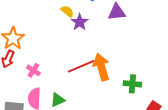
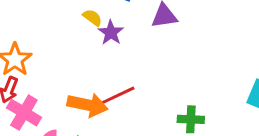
orange arrow: (101, 67) -> (87, 105), moved, turned 120
pink cross: (33, 70) -> (24, 113), moved, size x1.6

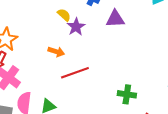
orange arrow: (87, 105) -> (56, 52), moved, size x0.6

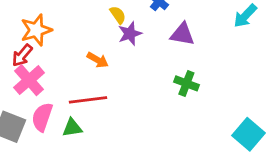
red line: (75, 73) -> (88, 100), moved
green cross: (127, 94) -> (186, 83), moved

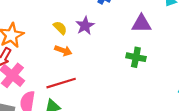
yellow semicircle: (118, 15) -> (60, 28), moved
purple triangle: (182, 34) -> (141, 24), moved

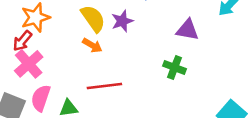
yellow semicircle: (60, 28) -> (93, 19), size x1.6
red line: (61, 83) -> (104, 86), moved

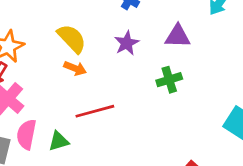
purple star: (122, 21) -> (127, 43), moved
green cross: (175, 67) -> (169, 80), turned -30

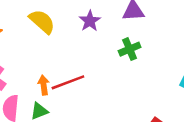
orange arrow: (75, 68) -> (44, 85), moved, turned -114

